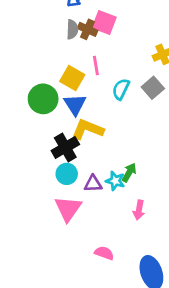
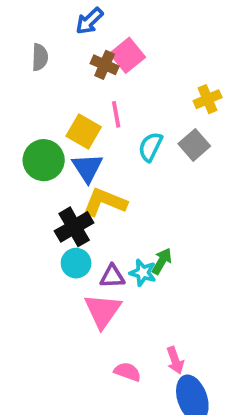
pink square: (104, 22) -> (128, 55), turned 30
gray semicircle: (72, 29) -> (40, 57), moved
pink triangle: (68, 209) -> (103, 311), moved
pink arrow: (139, 210) -> (175, 360), moved, turned -30

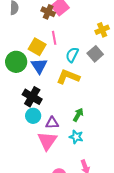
yellow L-shape: (105, 202) -> (68, 77), moved
black cross: (74, 227) -> (32, 97), turned -30
cyan star: (143, 273) -> (76, 137), moved

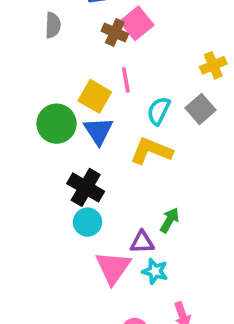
purple triangle: (52, 123) -> (142, 242), moved
cyan star: (76, 137) -> (155, 271), moved

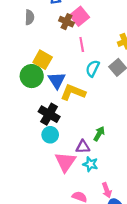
pink line: (126, 80) -> (82, 45), moved
yellow square: (95, 96) -> (43, 60), moved
yellow L-shape: (151, 151) -> (73, 92), moved

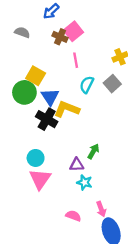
gray semicircle: (30, 17) -> (22, 32), turned -72
black cross: (49, 114) -> (47, 119), moved
cyan circle: (50, 135) -> (36, 158), moved
pink triangle: (65, 162) -> (40, 179), moved

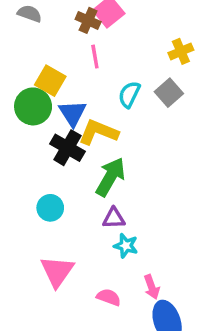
pink line: (76, 60) -> (95, 57), moved
green arrow: (93, 151) -> (110, 177), moved, size x1.6
pink triangle: (40, 179) -> (57, 271), moved

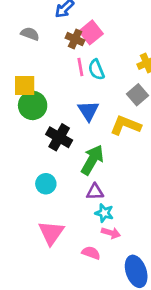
yellow square: (50, 81) -> (25, 86), moved, turned -30
cyan semicircle: (129, 94) -> (96, 70), moved, turned -48
blue triangle: (73, 113) -> (88, 111), moved
yellow L-shape: (98, 132) -> (126, 125), moved
pink arrow: (152, 287) -> (111, 233), moved, turned -54

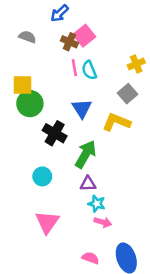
pink semicircle: (91, 253) -> (90, 258), moved

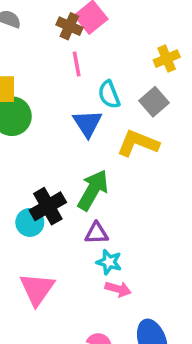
cyan semicircle: (89, 70) -> (109, 95), moved
black cross: (55, 133) -> (48, 206), moved, turned 30

